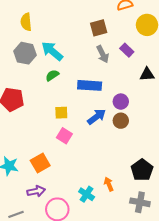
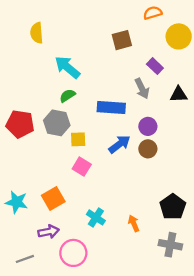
gray hexagon: (25, 53) -> (57, 123), moved
gray arrow: (103, 54) -> (142, 89), moved
cyan cross: (87, 194) -> (96, 217), moved

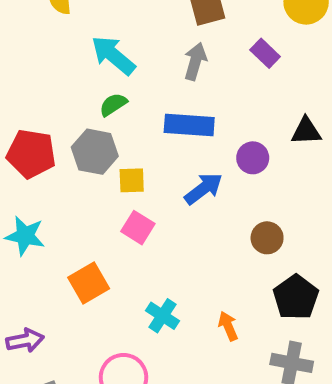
gray arrow: (142, 89) -> (195, 61), moved, turned -138
black triangle: (179, 94) -> (306, 131), moved
brown circle: (148, 149) -> (267, 238), moved
cyan star: (17, 202) -> (25, 236), moved
purple arrow: (49, 232) -> (25, 340), moved

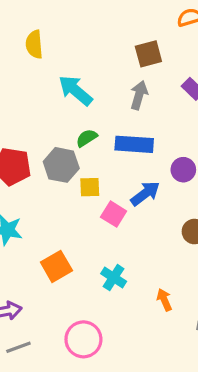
green semicircle: (113, 105) -> (87, 138), moved
pink square: (138, 228) -> (114, 214), moved
cyan cross: (162, 316) -> (114, 278), moved

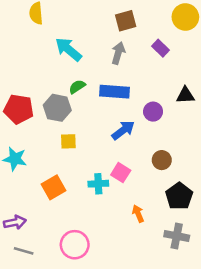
yellow square: (90, 187) -> (68, 141), moved
pink square: (114, 214) -> (121, 173), moved
cyan cross: (114, 278) -> (98, 184), moved, turned -36
gray line: (18, 347) -> (24, 251), turned 36

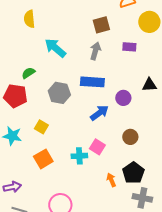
purple rectangle: (161, 48) -> (129, 47), turned -40
green semicircle: (77, 87) -> (28, 73), moved
gray hexagon: (57, 108) -> (59, 93), moved
yellow square: (68, 141) -> (41, 127), moved, turned 32
black pentagon: (179, 196) -> (133, 173), moved

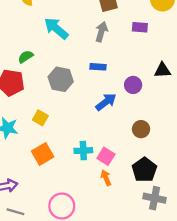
blue rectangle: (92, 82) -> (98, 67), size x0.6
pink square: (97, 147) -> (106, 156), moved
orange arrow: (111, 180) -> (106, 178), moved

